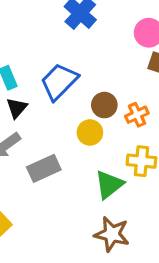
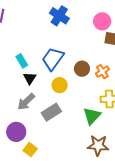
yellow circle: (90, 132) -> (60, 85), moved

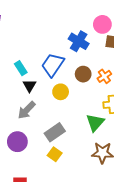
blue cross: (59, 16) -> (79, 41), moved
gray rectangle: (51, 112) -> (55, 132), moved
yellow square: (30, 150) -> (55, 154), moved

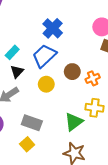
blue cross: (79, 41) -> (53, 28), moved
cyan rectangle: (21, 68) -> (12, 52), turned 64
gray rectangle: (55, 132) -> (32, 123), turned 42

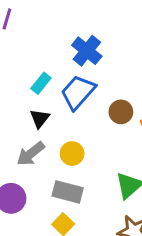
cyan rectangle: (12, 52) -> (41, 83), moved
yellow circle: (46, 84) -> (72, 154), moved

